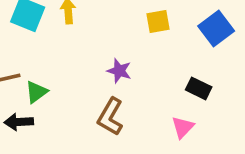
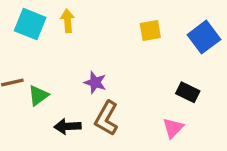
purple star: (119, 71) -> (95, 83), moved
black arrow: (19, 122) -> (68, 126), moved

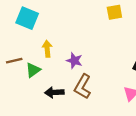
yellow arrow: (68, 21) -> (47, 49), moved
yellow square: (150, 31) -> (114, 12), moved

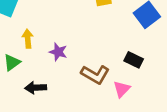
brown L-shape: (83, 87) -> (95, 74), moved, turned -90

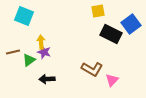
purple star: (58, 52) -> (44, 52), moved
black rectangle: (134, 60) -> (111, 34), moved, size x1.5

